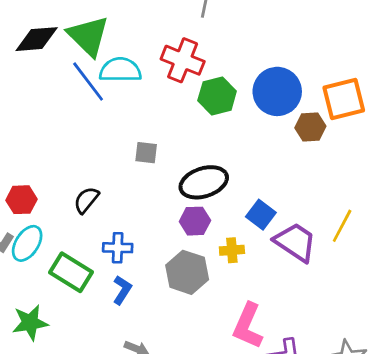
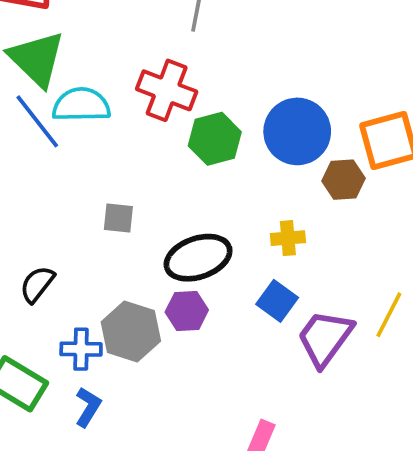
purple trapezoid: (295, 242) -> (325, 338), turned -87
yellow cross: (232, 250) -> (288, 238), moved
gray hexagon: (187, 272) -> (131, 332), moved

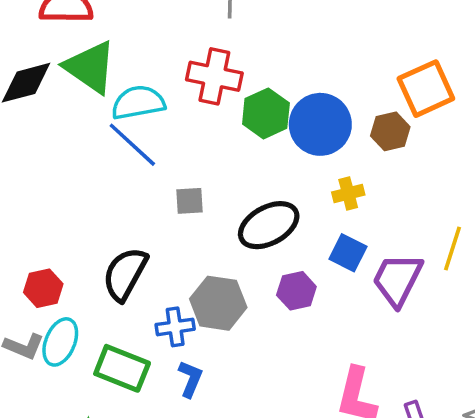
blue line: (37, 121) -> (132, 145), moved
blue circle: (297, 131) -> (320, 124), moved
black semicircle: (37, 284) -> (125, 274), size x1.5
purple hexagon: (187, 311) -> (296, 291), moved

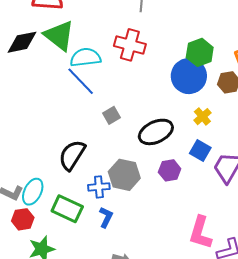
green hexagon: (266, 113) -> (200, 52), moved
yellow cross: (348, 193) -> (202, 117), turned -30
gray square: (190, 201) -> (111, 115), turned -30
red hexagon: (43, 288) -> (23, 219), moved

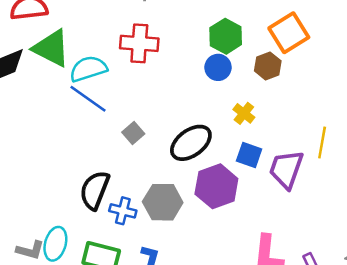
blue circle: (189, 76) -> (218, 67), size x0.6
purple hexagon: (170, 170) -> (216, 186), size x1.6
blue cross: (99, 187) -> (123, 211), moved, turned 30

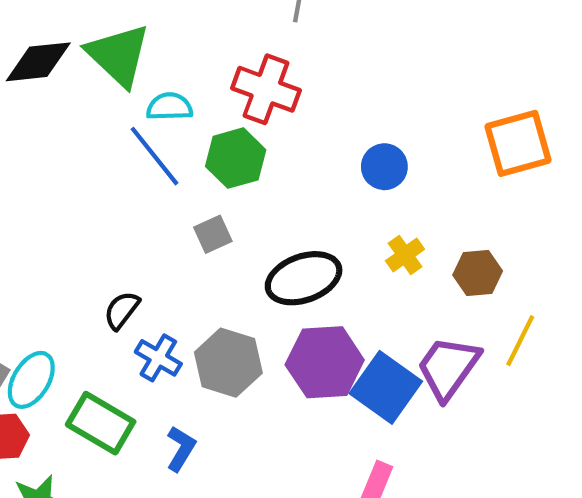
green hexagon: (226, 36) -> (236, 158), moved
brown hexagon: (268, 66) -> (478, 273), moved
cyan semicircle: (88, 69) -> (170, 107), size x0.7
blue square: (249, 155) -> (386, 387), moved, size x1.5
black semicircle: (95, 190) -> (122, 310), size x0.6

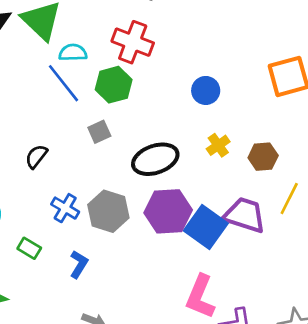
black semicircle: (122, 310) -> (36, 156), moved
purple trapezoid: (448, 368) -> (245, 215), turned 72
green rectangle: (101, 423) -> (29, 248), size x0.6

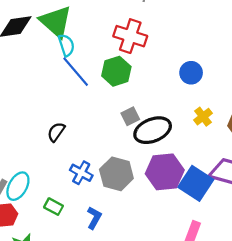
cyan semicircle: (73, 53) -> (66, 45), moved, turned 75
gray square: (99, 132) -> (130, 116), moved

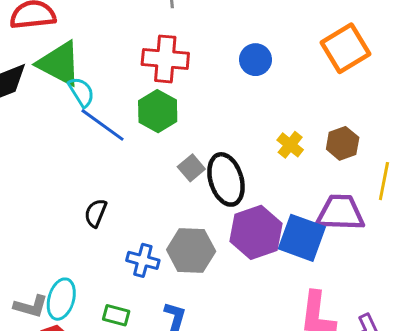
blue circle: (191, 73) -> (255, 60), moved
black ellipse: (153, 130) -> (226, 179), turned -72

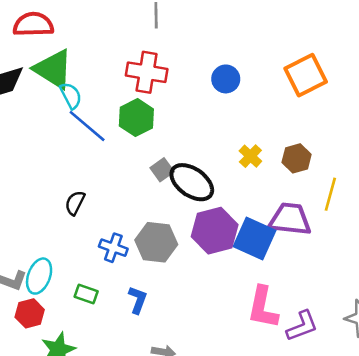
black ellipse: (226, 179) -> (192, 182), turned -42

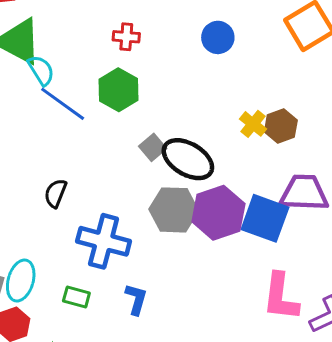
red cross: (147, 72) -> (126, 37), size x0.6
brown hexagon: (297, 158) -> (281, 126), moved
gray hexagon: (156, 242) -> (174, 210), moved
blue cross: (113, 248) -> (104, 241), size x1.6

